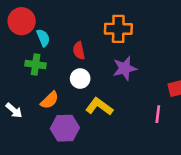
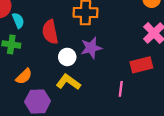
red semicircle: (79, 50) -> (50, 32), size x1.5
white circle: (80, 79) -> (67, 57), moved

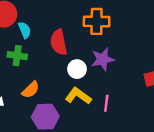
pink line: (121, 89) -> (106, 103), moved

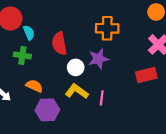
orange cross: (97, 21) -> (107, 28), moved
orange semicircle: (31, 90) -> (34, 86), turned -112

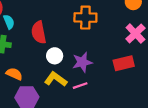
purple star: (98, 59) -> (82, 62), moved
pink line: (102, 98) -> (80, 86), turned 64

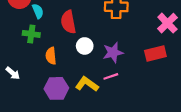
orange semicircle: (14, 74) -> (51, 56), moved, turned -119
yellow L-shape: (56, 79) -> (87, 84), moved

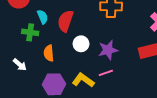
cyan semicircle: (38, 11) -> (43, 17), moved
red semicircle: (68, 22) -> (65, 21), turned 30
white arrow: (13, 73) -> (20, 65), moved

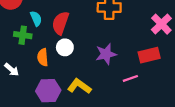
white circle: (81, 44) -> (65, 47), moved
pink line: (106, 73) -> (130, 78), moved

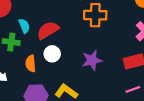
red semicircle: (60, 23) -> (48, 30), turned 40
pink line: (130, 78) -> (133, 89), moved

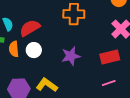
orange semicircle: (31, 64) -> (14, 49), moved

